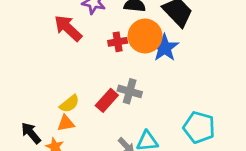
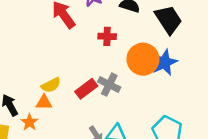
orange circle: (145, 36) -> (143, 59), moved
blue star: (165, 48) -> (164, 62), moved

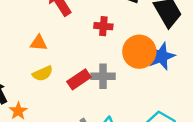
gray cross: (109, 85) -> (103, 76), turned -30
orange triangle: (44, 102) -> (39, 43), moved

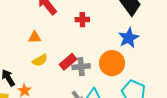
orange circle: (139, 52) -> (112, 63), moved
gray cross: (103, 76) -> (81, 67), moved

